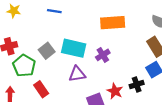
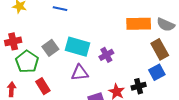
orange rectangle: (113, 23) -> (139, 24), moved

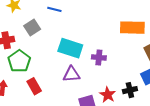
gray square: (50, 48) -> (32, 28), moved
purple cross: (106, 55) -> (99, 57), turned 32

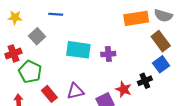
purple triangle: (72, 74) -> (75, 91), moved

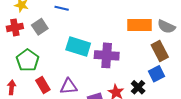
red cross: (13, 53) -> (15, 27), moved
purple cross: (108, 54) -> (107, 55), size x1.6
black cross: (145, 81) -> (138, 87), turned -32

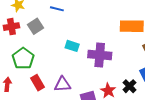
cyan rectangle: (78, 47) -> (72, 46), size x0.6

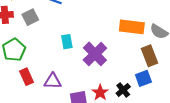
cyan rectangle: (72, 46) -> (67, 42), turned 56
purple cross: (100, 55) -> (95, 54), turned 35

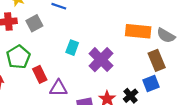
cyan rectangle: (67, 42) -> (72, 48), turned 32
red rectangle: (27, 77) -> (40, 74), moved

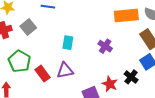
purple cross: (101, 60) -> (105, 46), moved, size x0.6
purple triangle: (58, 88) -> (65, 71), moved

